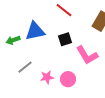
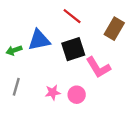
black square: (65, 39) -> (73, 49), size x1.5
gray line: (25, 67) -> (16, 87), moved, turned -35

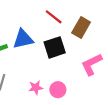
brown rectangle: (114, 29) -> (81, 27), moved
pink L-shape: (98, 67) -> (92, 64), moved, turned 95

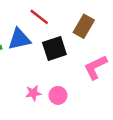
red line: (54, 17) -> (39, 17), moved

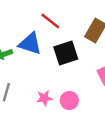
blue triangle: (19, 39) -> (30, 44), turned 30

